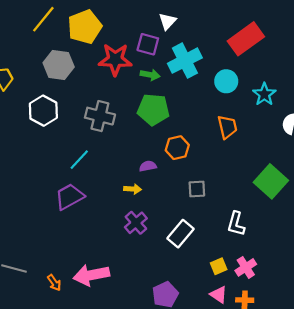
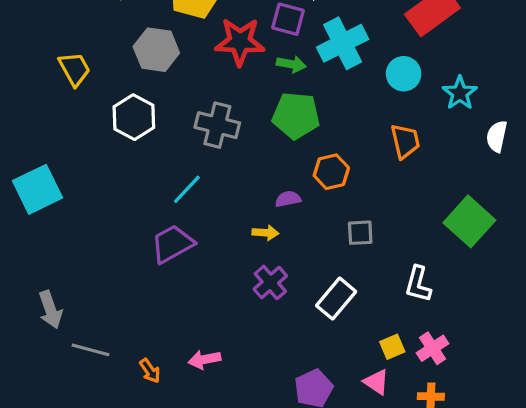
pink arrow: (91, 275) -> (204, 360), size x0.6
pink triangle: (219, 295) -> (376, 382), moved

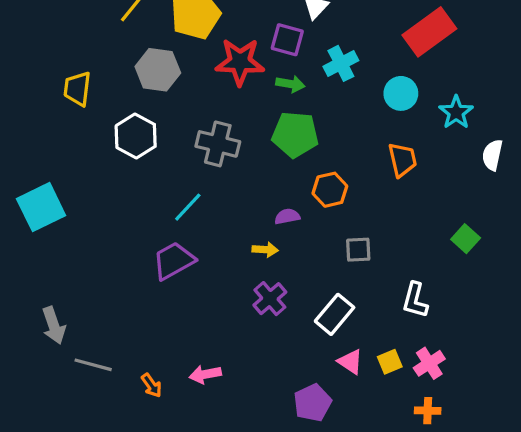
cyan cross: (343, 43) -> (341, 63), size x0.7
yellow trapezoid: (74, 69) -> (77, 89), turned -144
green square: (469, 221) -> (466, 239), size x0.6
pink triangle: (376, 382) -> (350, 362), moved

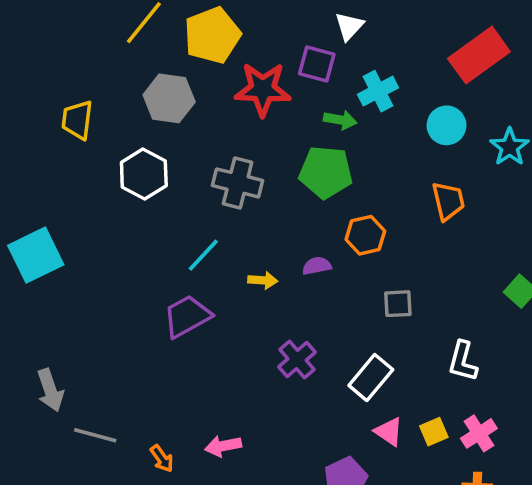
green arrow: (290, 84) -> (340, 120), moved
yellow arrow: (265, 250) -> (263, 280), moved

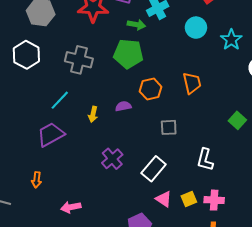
orange trapezoid: (448, 201) -> (192, 83), moved
yellow arrow: (263, 280) -> (93, 114), turned 98
pink cross: (479, 433) -> (214, 200), turned 36
orange arrow: (162, 459) -> (37, 180), moved, turned 42

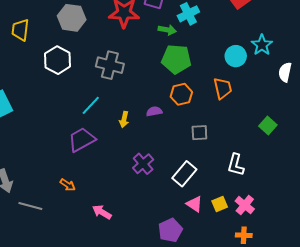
cyan circle: (196, 28) -> (236, 56), moved
green pentagon: (128, 54) -> (176, 59), moved
orange arrow: (37, 180) -> (68, 185), turned -63
pink cross: (214, 200) -> (245, 205), turned 36
pink arrow: (71, 207) -> (102, 212), turned 42

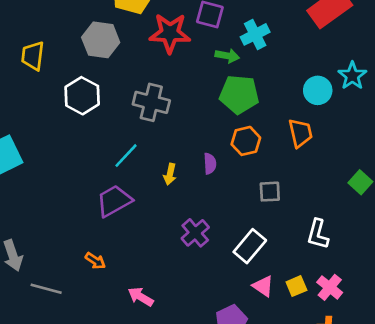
purple semicircle: (154, 111) -> (210, 164), turned 98

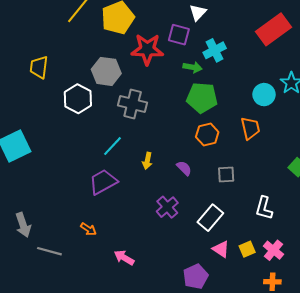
gray hexagon: (101, 40) -> (106, 71), moved
purple semicircle: (210, 164) -> (184, 168), moved, turned -42

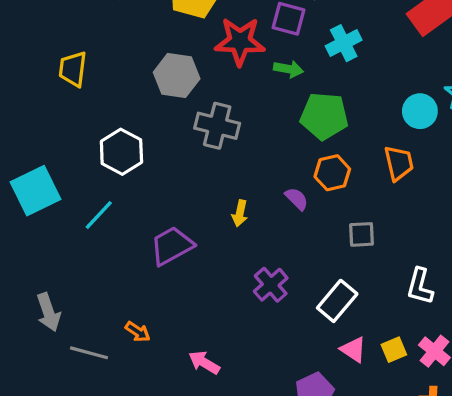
green arrow: (192, 67) -> (289, 69), moved
white hexagon: (78, 99) -> (121, 152), moved
cyan line: (113, 146) -> (99, 215), moved
purple semicircle: (184, 168) -> (297, 199), moved
orange arrow: (88, 229) -> (138, 332), moved

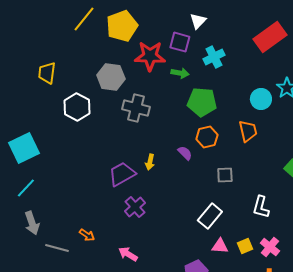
white hexagon: (121, 152) -> (77, 107), moved
cyan line: (99, 215) -> (26, 188), moved
purple trapezoid: (172, 246) -> (122, 174), moved
purple cross: (271, 285) -> (135, 207), moved
pink triangle: (353, 350) -> (220, 246), turned -30

